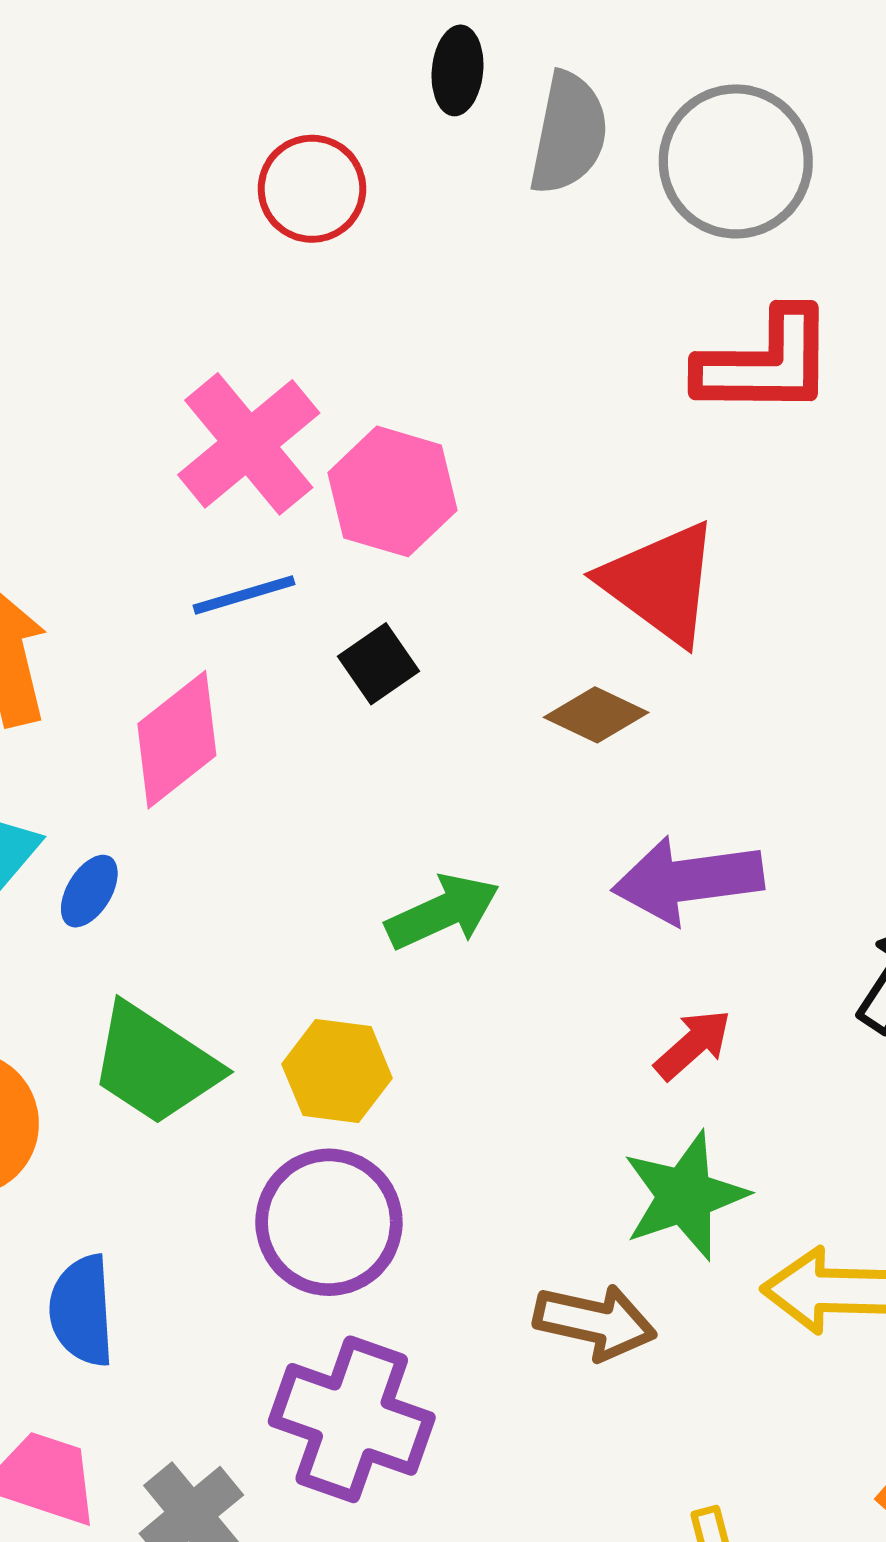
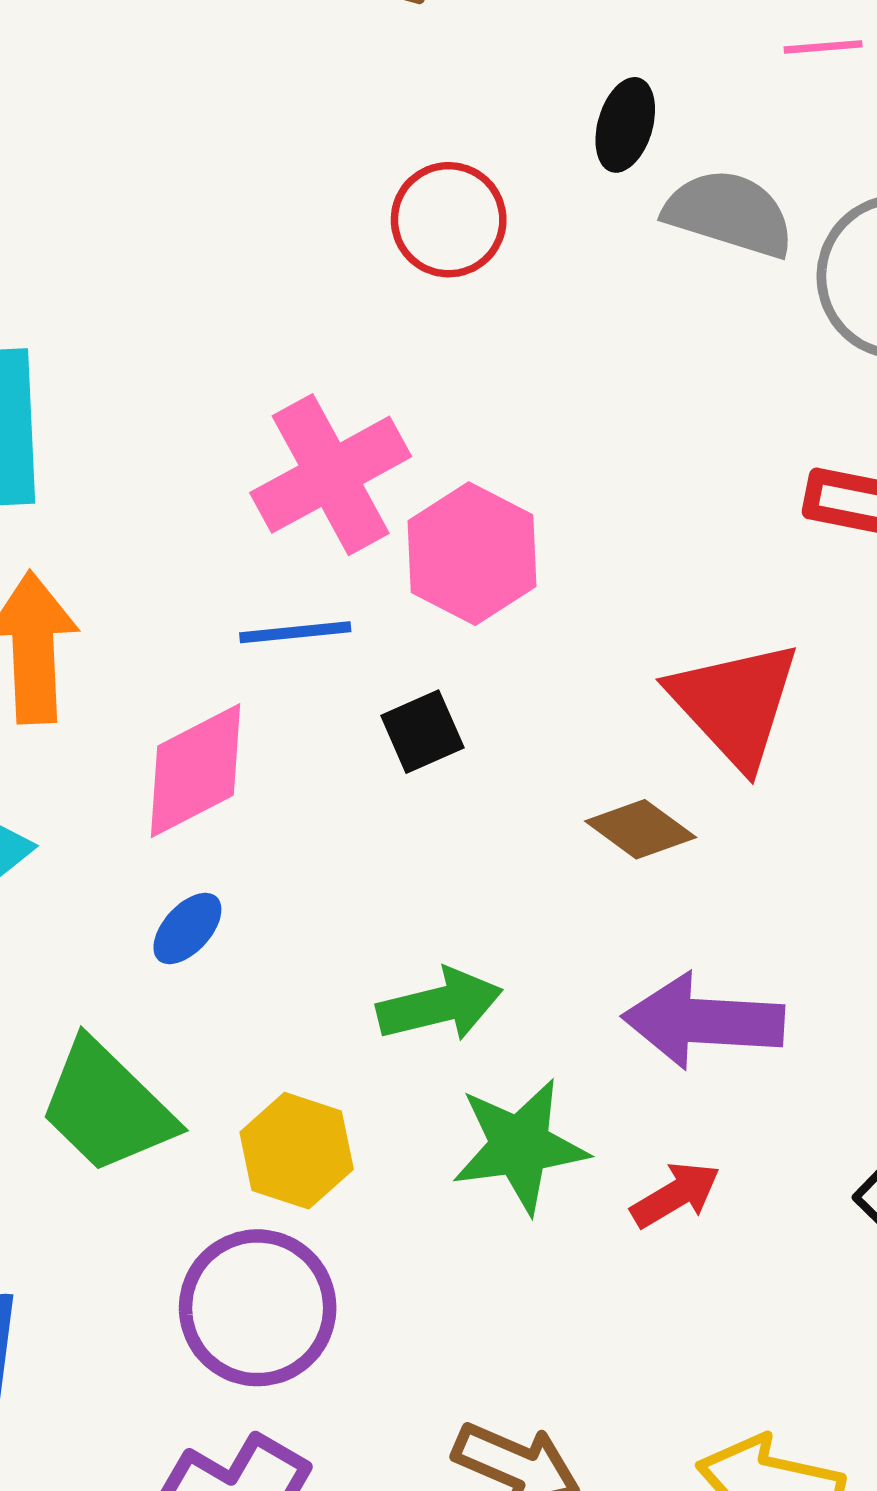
gray semicircle: (569, 133) -> (729, 213), turned -95
blue ellipse: (89, 891) -> (187, 928), moved
green star: (685, 1196) -> (520, 1146), moved

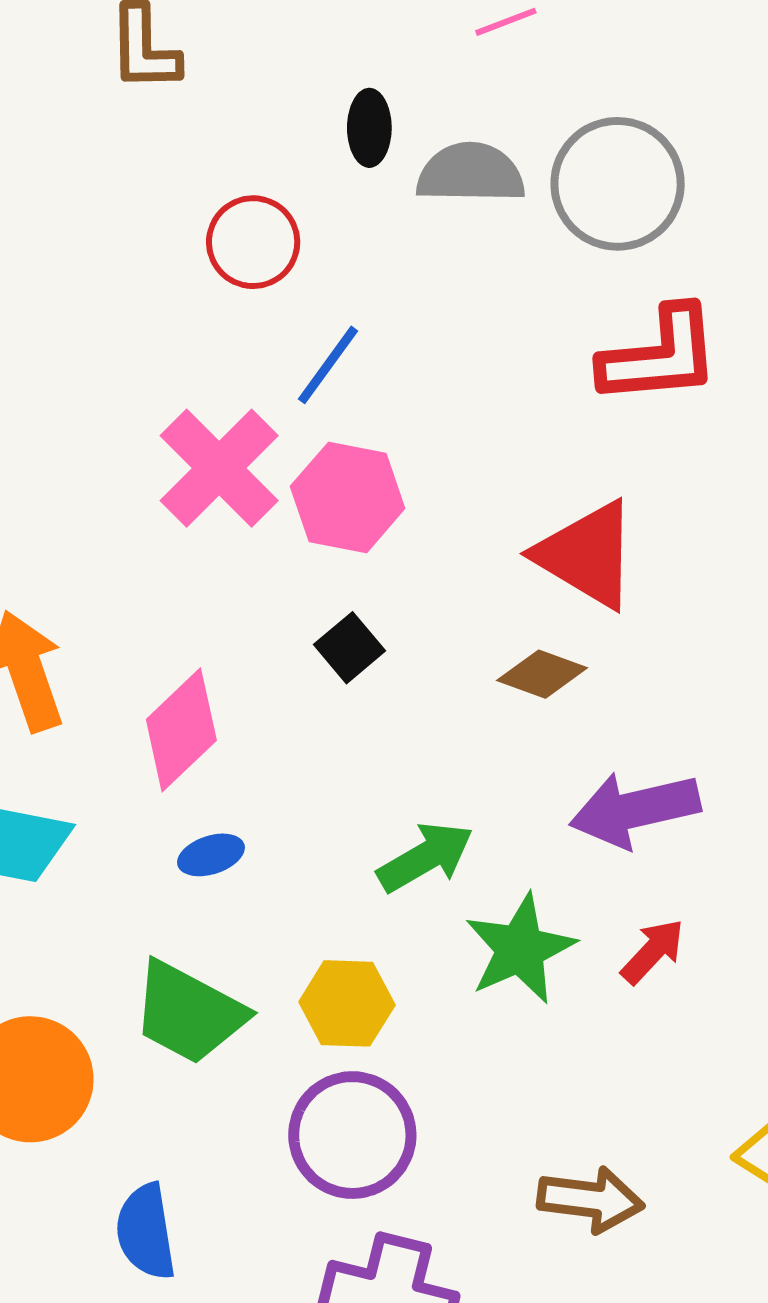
blue line: (295, 632) -> (328, 365), moved, turned -32
blue ellipse: (187, 928) -> (211, 855), turned 46

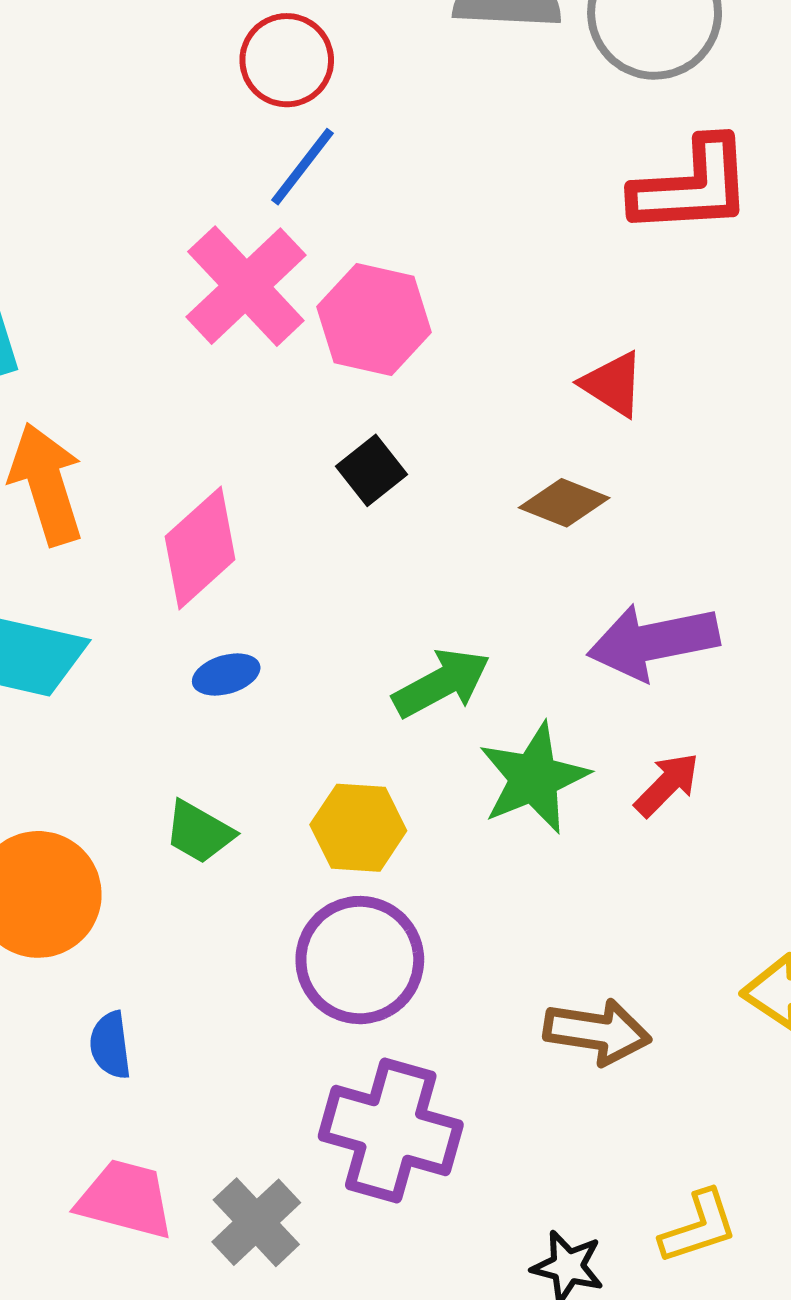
blue line: (328, 365) -> (303, 167), moved
red triangle: (587, 555) -> (613, 384), size x0.6
green trapezoid: (189, 1013) -> (199, 832), size x0.6
blue semicircle: (146, 1232) -> (110, 1045), moved, size x0.7

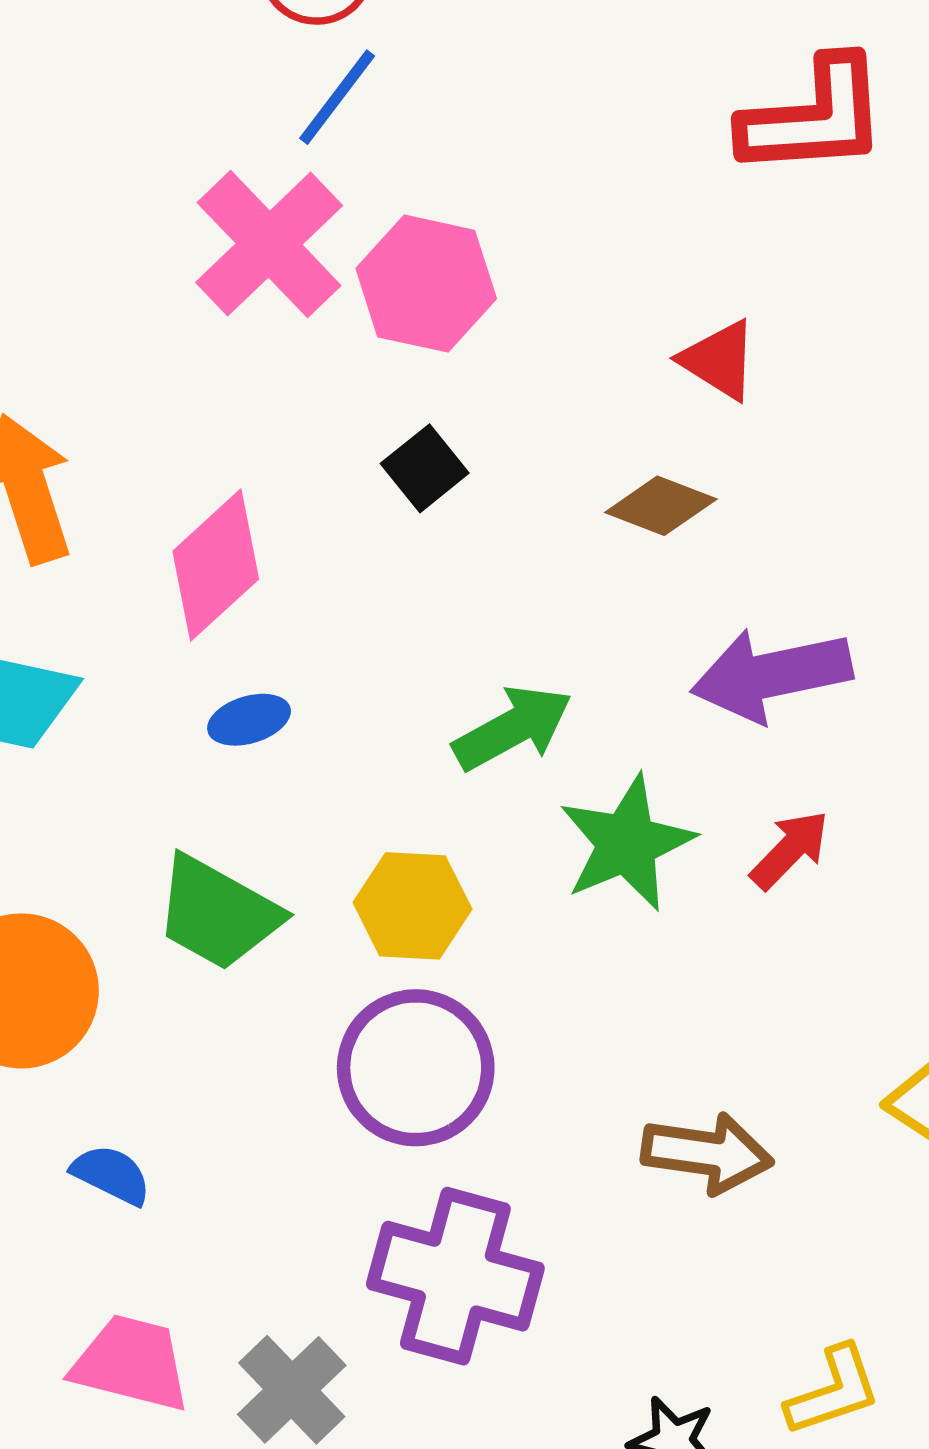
green trapezoid: (199, 832) -> (218, 913), size x1.5
blue semicircle: (110, 1045) -> (111, 1175), turned 124

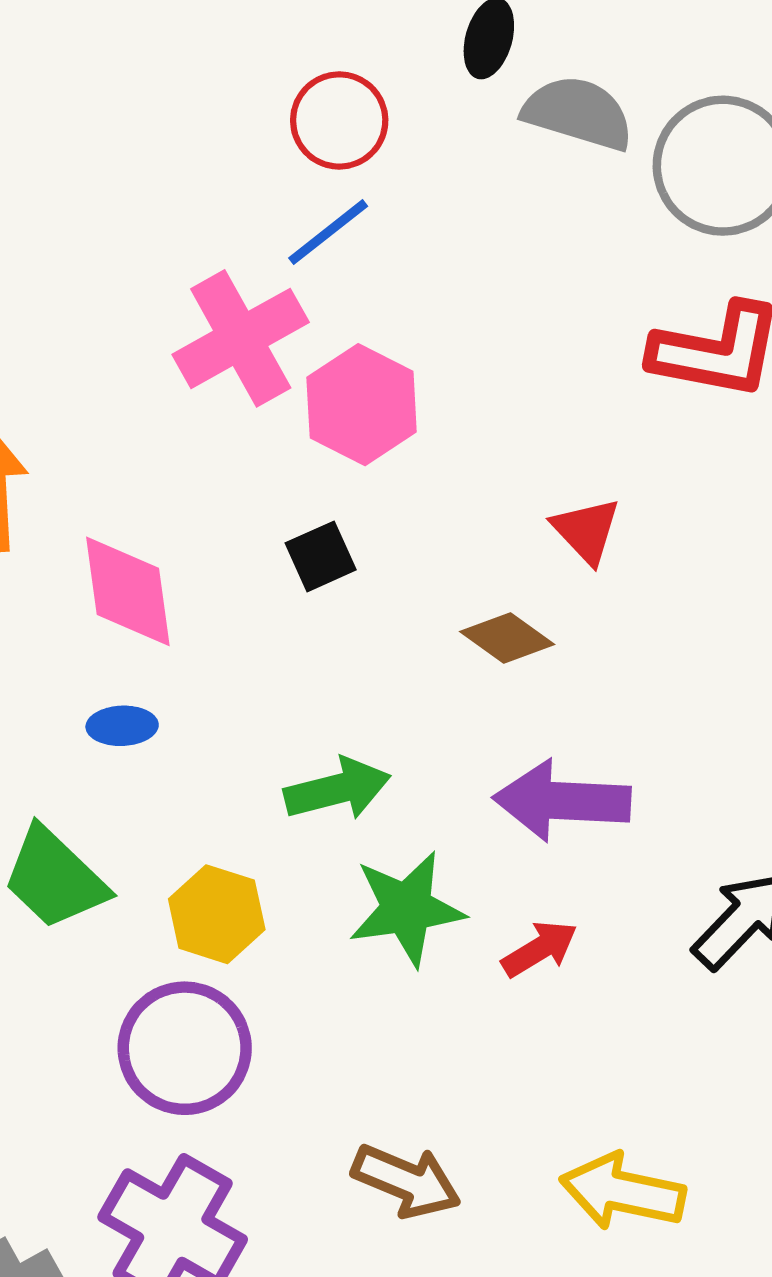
pink diamond: (216, 565) -> (128, 591), turned -70

